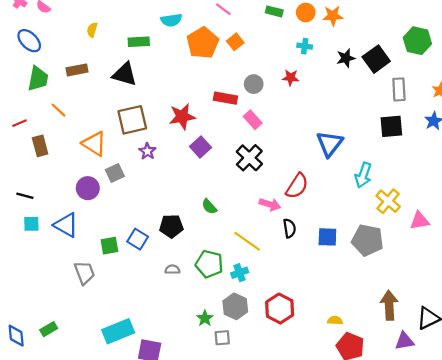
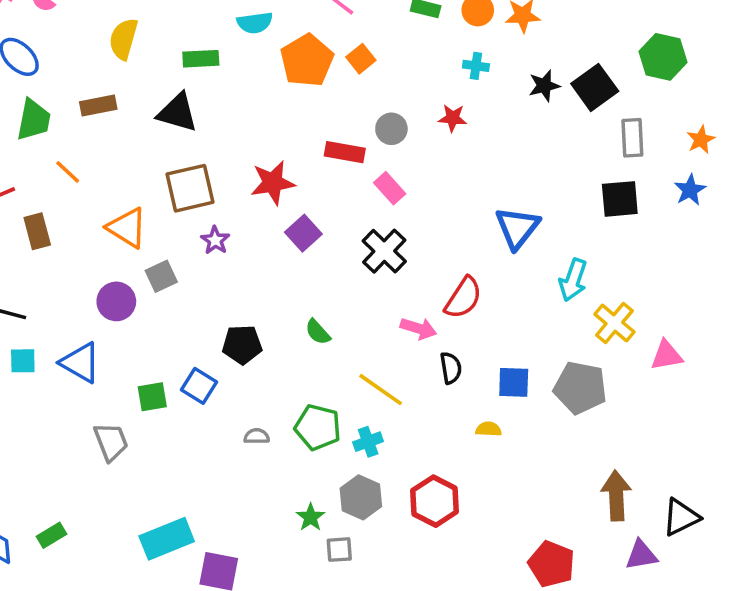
yellow semicircle: (92, 30) -> (123, 39), size x1.6
black pentagon: (171, 226) -> (242, 345), moved
yellow semicircle: (335, 320) -> (489, 429), moved

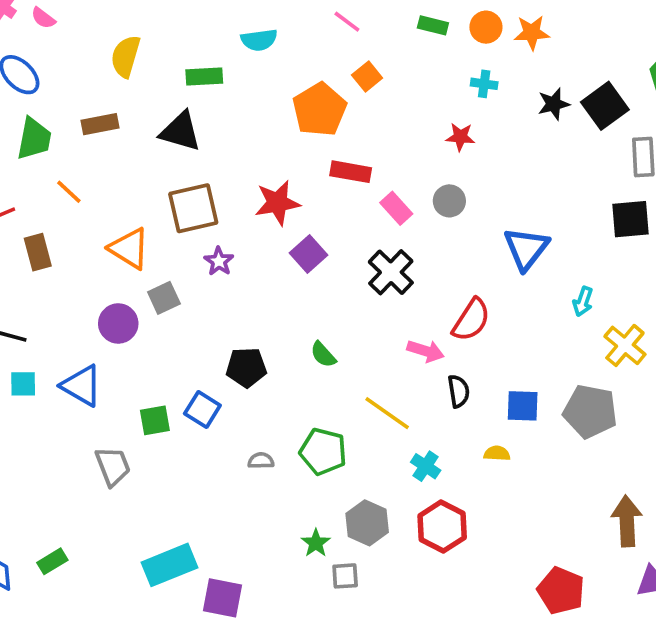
orange pentagon: (307, 60) -> (319, 109), moved
gray circle: (391, 129) -> (449, 201), moved
cyan arrow: (573, 280) -> (583, 302), size x0.7
cyan cross: (368, 442) -> (426, 466), moved, turned -36

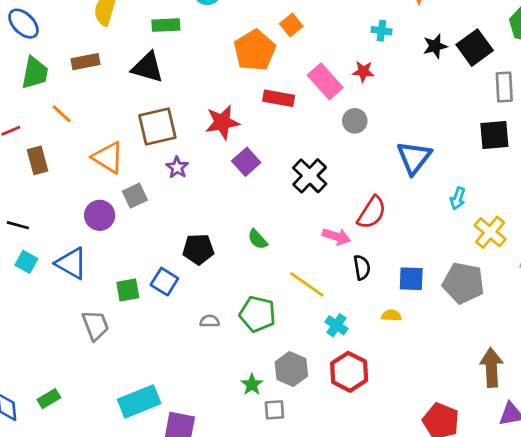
pink rectangle: (396, 208) -> (325, 81), moved, size x1.4
cyan square: (23, 384) -> (26, 262), turned 30

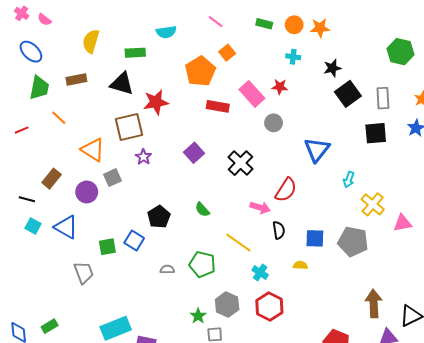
black square: (475, 48) -> (348, 94), moved
red star: (222, 122) -> (156, 102), moved
brown rectangle: (38, 160) -> (52, 179), moved, turned 54
black pentagon: (198, 249) -> (159, 217), turned -30

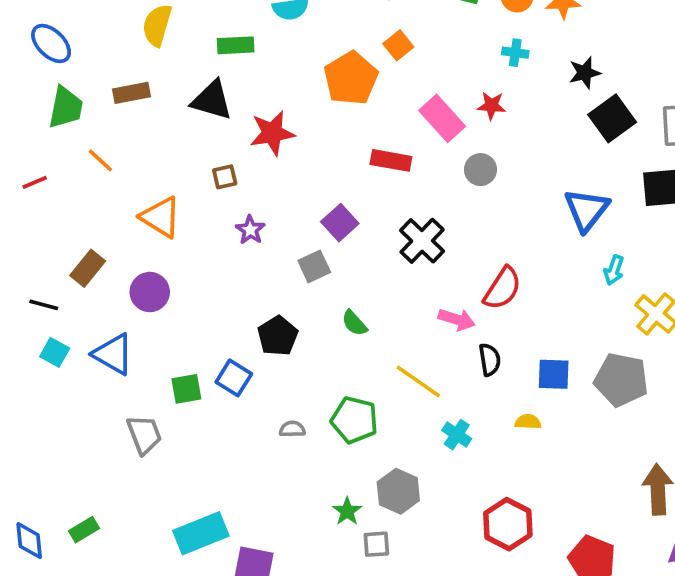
red rectangle: (218, 106) -> (391, 160), moved
brown square: (129, 127) -> (225, 177), size x0.5
blue triangle: (317, 150) -> (587, 210), moved
gray square: (113, 178) -> (314, 266), moved
red hexagon: (269, 307) -> (508, 524), moved

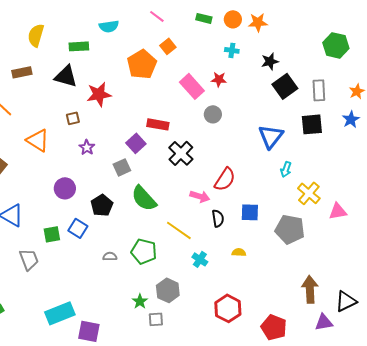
red rectangle: (391, 160) -> (158, 124), moved
purple circle: (150, 292) -> (65, 188), moved
green semicircle: (354, 323) -> (144, 198), size x1.8
blue square: (554, 374) -> (250, 212), moved

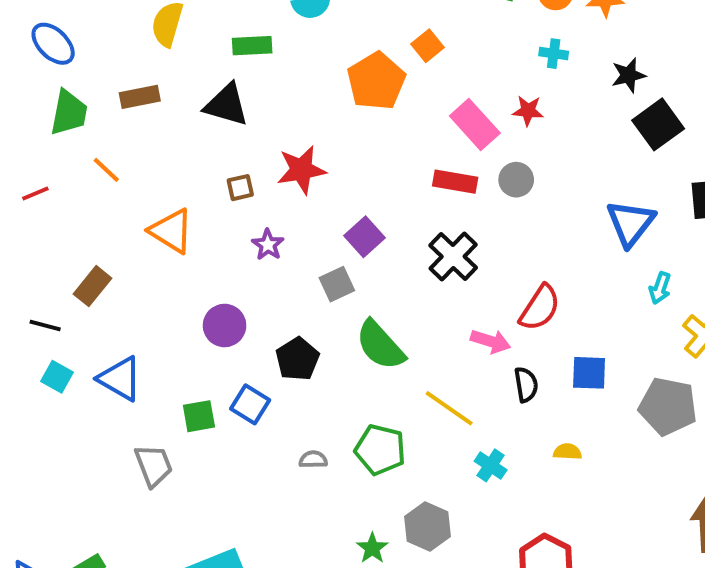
red star: (99, 94) -> (301, 170), moved
red rectangle: (158, 124) -> (455, 182), moved

